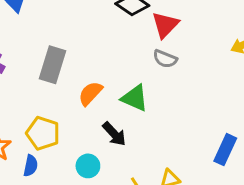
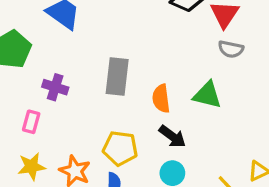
orange semicircle: (90, 93) -> (161, 99), turned -40
black arrow: (114, 134) -> (172, 136), moved

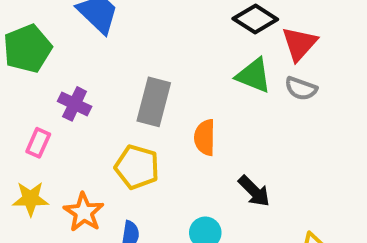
green triangle: (207, 95) -> (254, 76), moved
black arrow: (172, 136) -> (254, 191), moved
yellow pentagon: (120, 148) -> (137, 167), moved

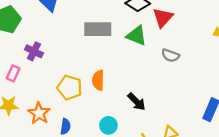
gray semicircle: (301, 88) -> (170, 55), moved
gray rectangle: (154, 102) -> (98, 29), moved, turned 75
orange semicircle: (205, 137) -> (98, 80), moved

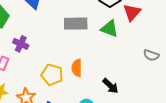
gray semicircle: (170, 55) -> (151, 55), moved

